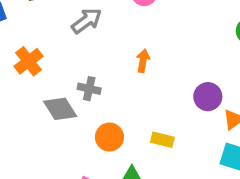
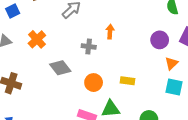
gray cross: (89, 89) -> (89, 47), moved
purple circle: (208, 97) -> (160, 40), moved

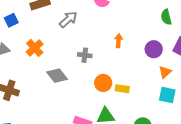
orange arrow: (110, 32) -> (119, 41), moved
orange circle: (94, 83) -> (103, 83), moved

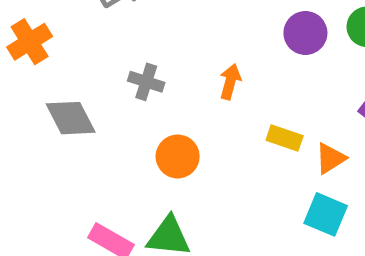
orange arrow: (119, 41) -> (230, 82), moved
purple circle: (154, 49) -> (305, 33), moved
yellow rectangle: (122, 89) -> (285, 138), moved

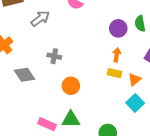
orange arrow: (230, 82) -> (117, 55), moved
cyan square: (326, 214) -> (135, 103), turned 30

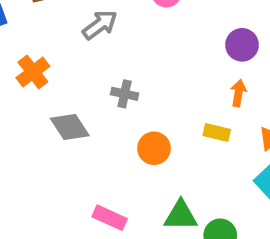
yellow rectangle: (115, 73) -> (217, 132), moved
green triangle: (71, 119) -> (181, 216), moved

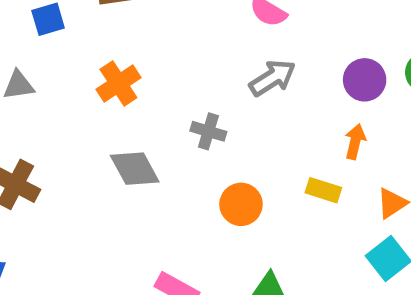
gray arrow: (100, 25) -> (273, 78), moved
orange cross: (33, 72) -> (118, 84), moved

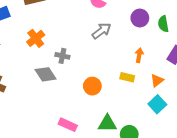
purple circle: (365, 80) -> (140, 18), moved
gray cross: (208, 131) -> (62, 56), moved

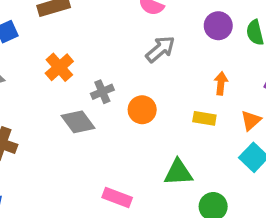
gray cross: (62, 56) -> (102, 92), turned -32
orange circle: (92, 86) -> (142, 110), moved
green triangle: (107, 123) -> (178, 173), moved

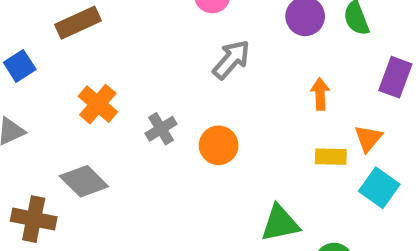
yellow rectangle: (204, 118) -> (331, 157), moved
gray diamond: (78, 122) -> (84, 181), moved

